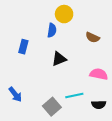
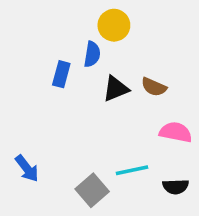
brown semicircle: (93, 37) -> (154, 87), moved
blue rectangle: (23, 47) -> (61, 74), moved
black triangle: (59, 59) -> (116, 89), moved

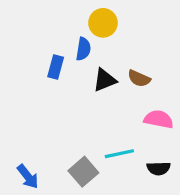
blue arrow: (27, 168) -> (28, 177), moved

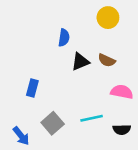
yellow circle: (103, 23) -> (108, 18), moved
blue rectangle: (56, 67) -> (32, 88), moved
gray square: (83, 172) -> (53, 123), moved

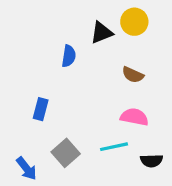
blue semicircle: (64, 38) -> (69, 56), moved
black triangle: (80, 62) -> (102, 33), moved
pink semicircle: (122, 92) -> (134, 117), moved

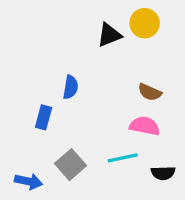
blue semicircle: (69, 56) -> (71, 87), moved
brown semicircle: (133, 75) -> (150, 92), moved
blue arrow: (27, 169) -> (28, 181), turned -40

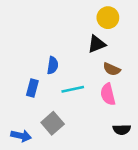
black triangle: (109, 35) -> (97, 44), moved
pink semicircle: (145, 126) -> (108, 94), turned -115
cyan line: (123, 158) -> (73, 89), moved

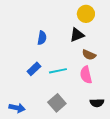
blue semicircle: (53, 65) -> (42, 38), moved
blue rectangle: (32, 88) -> (34, 69), moved, turned 32
gray square: (53, 123) -> (57, 103), moved

